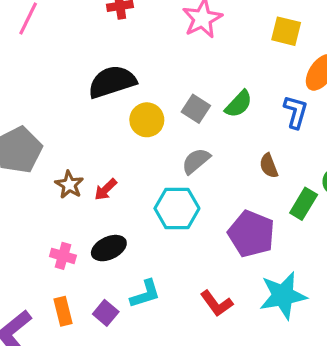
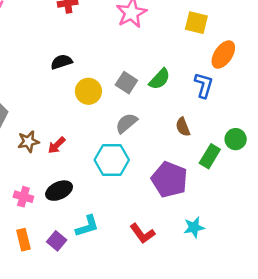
black semicircle: (112, 82) -> (61, 62), size x0.6
brown star: (69, 185) -> (28, 142), turned 30
cyan star: (283, 296) -> (194, 227), size x0.6

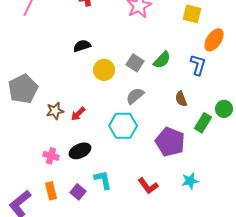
cyan L-shape: (87, 226) -> (103, 180), turned -85

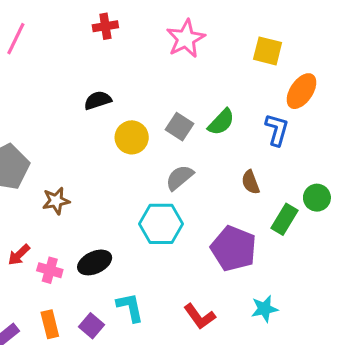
red arrow: (78, 114) -> (19, 255), moved

